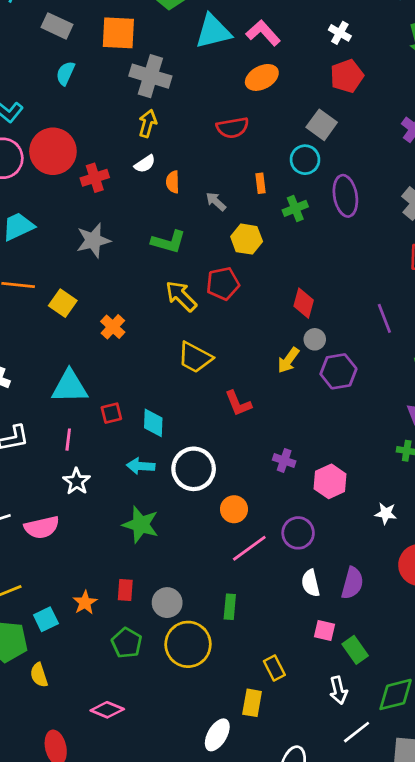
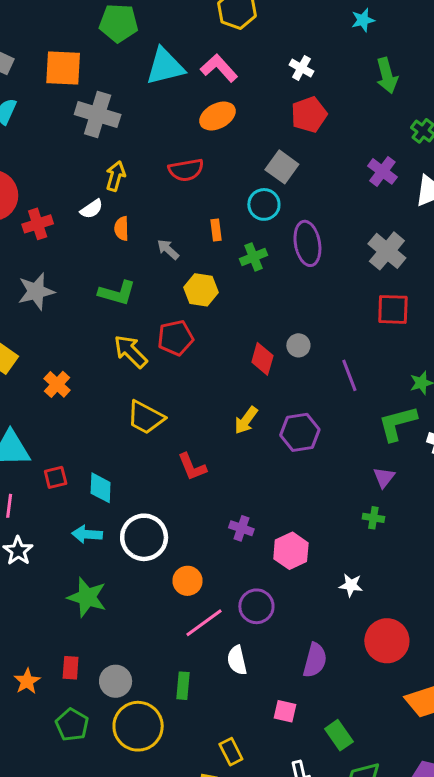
yellow arrow: (148, 123) -> (116, 176), moved
gray circle: (315, 339) -> (298, 345), moved
white semicircle: (311, 583) -> (237, 660), moved
green rectangle: (355, 650) -> (339, 735), moved

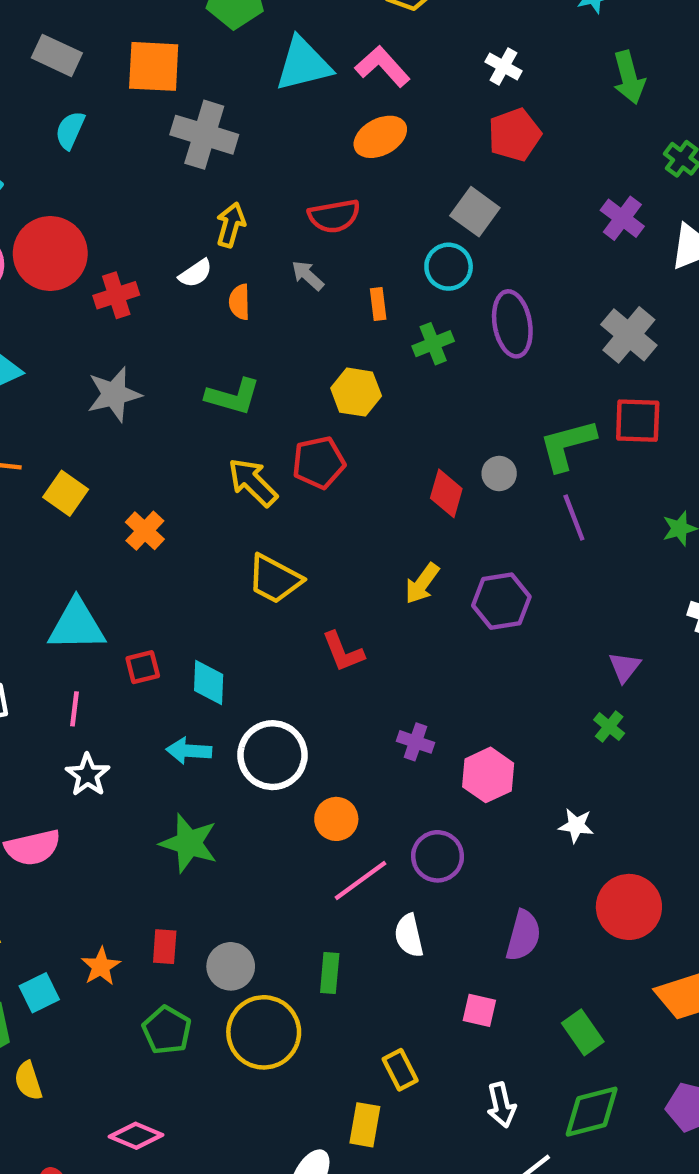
gray arrow: (168, 249) -> (308, 275), moved
green L-shape: (397, 423) -> (567, 445), moved
green cross: (373, 518) -> (609, 727), turned 30
green rectangle: (339, 735) -> (583, 1032), moved

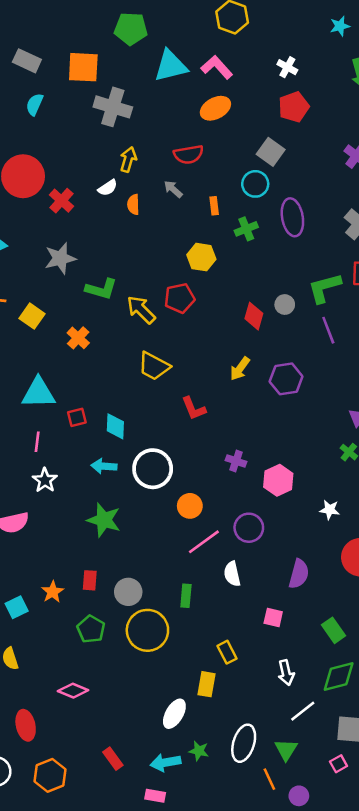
red cross: (116, 295) -> (62, 201), turned -30
green L-shape: (233, 396) -> (101, 289), moved

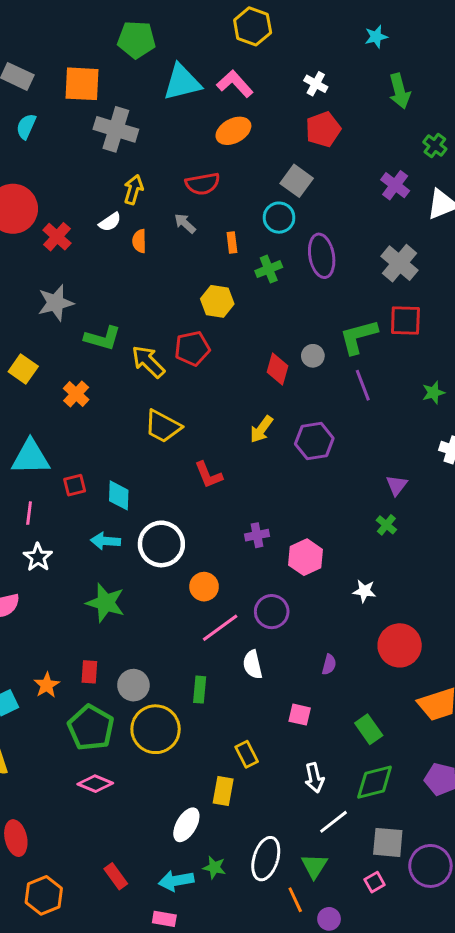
purple cross: (236, 461) -> (257, 535), turned -30
purple semicircle: (299, 574) -> (329, 665), size x0.6
green pentagon: (91, 629) -> (91, 728), size x1.4
pink diamond: (73, 691) -> (95, 784), moved

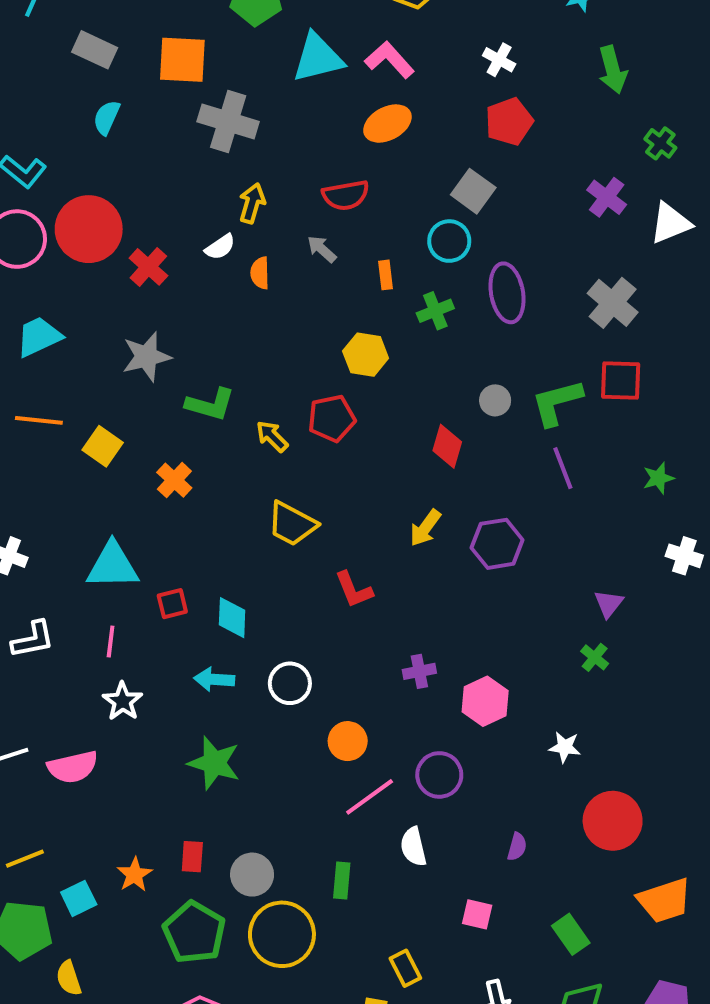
gray circle: (313, 356) -> (495, 400), moved
yellow arrow: (148, 362) -> (272, 436), size x0.7
white circle: (161, 544) -> (290, 683), size x0.7

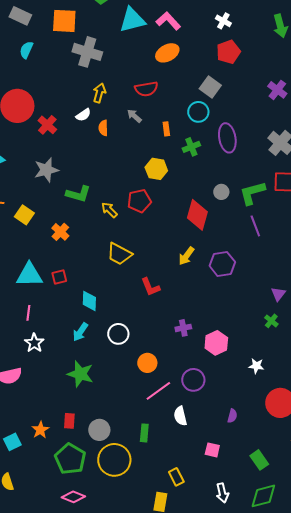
red diamond: (447, 446) -> (197, 215), size x1.4
red square: (172, 604) -> (59, 277), moved
cyan arrow: (214, 679) -> (80, 332), turned -60

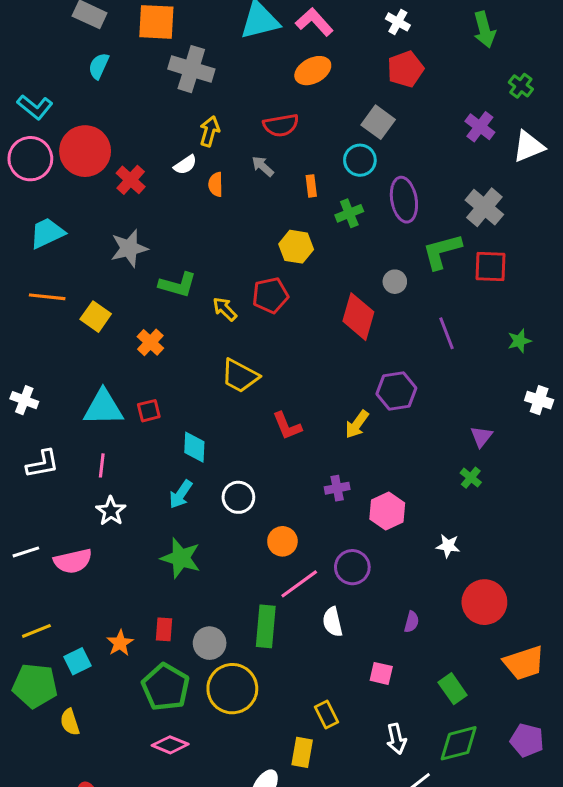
green L-shape: (252, 193) -> (442, 251), moved
yellow arrow: (186, 256) -> (357, 424), moved
green rectangle: (144, 433) -> (266, 626), moved, size x1.5

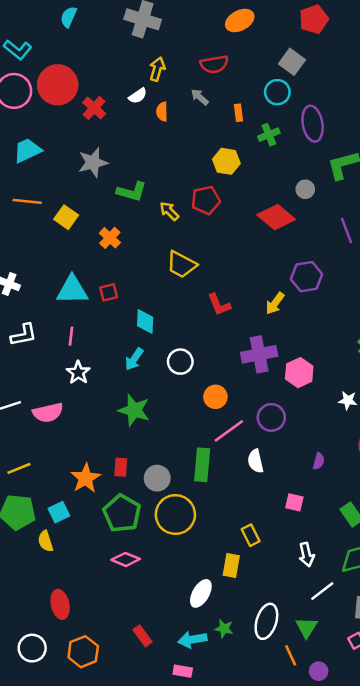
red diamond: (358, 317) -> (276, 217), turned -66
purple cross: (337, 488) -> (259, 354), size x1.8
orange star: (120, 643) -> (86, 478), size x1.4
cyan square: (77, 661) -> (59, 512), moved

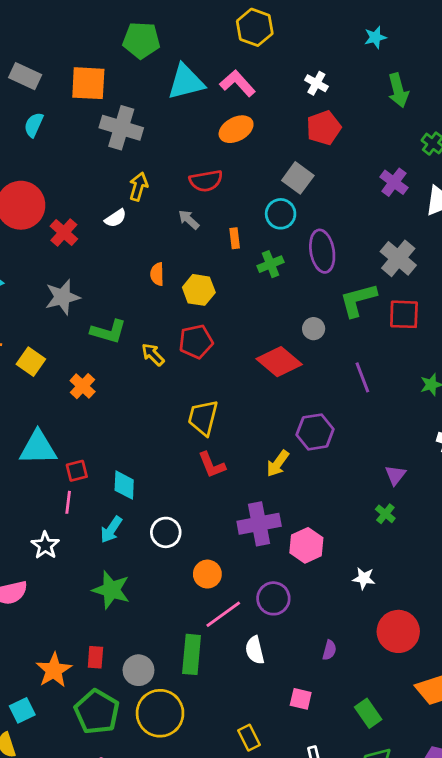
orange semicircle: (162, 112) -> (157, 274), moved
yellow hexagon: (226, 161) -> (199, 290), moved
yellow trapezoid: (181, 265) -> (203, 418), moved, turned 76
red square: (109, 292) -> (77, 471), moved
pink line: (71, 336) -> (68, 502), moved

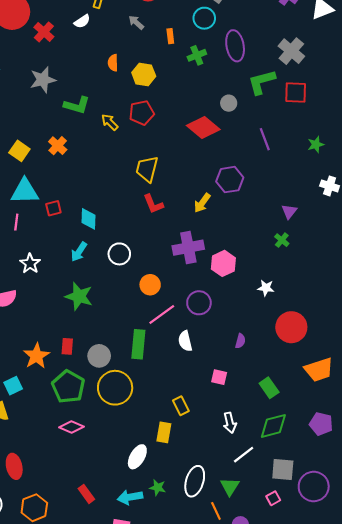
yellow square: (31, 362) -> (19, 151), moved
pink line: (68, 502) -> (16, 222), moved

